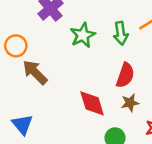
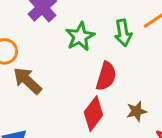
red semicircle: (125, 75) -> (106, 76), moved
red diamond: (92, 103) -> (93, 114), turned 56

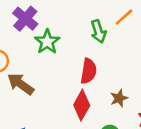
green star: (80, 37) -> (47, 42), moved

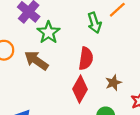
brown arrow: (21, 84) -> (36, 60), moved

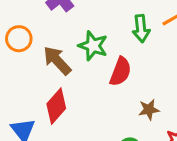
green star: (48, 32) -> (93, 46), moved, turned -30
red diamond: (80, 89) -> (56, 106), moved

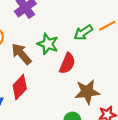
green arrow: (141, 29) -> (83, 33), turned 60
brown star: (149, 110) -> (87, 92), size x1.6

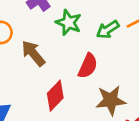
green star: (48, 44) -> (69, 23), moved
red diamond: (20, 87) -> (55, 96), moved

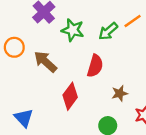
brown star: (111, 100) -> (120, 93), size x0.6

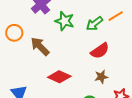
red semicircle: (95, 66) -> (100, 51), moved, turned 36
red diamond: (70, 96) -> (59, 77), turned 75

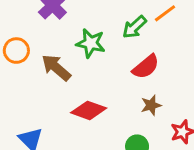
green star: (65, 21) -> (91, 43), moved

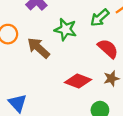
red semicircle: (146, 67) -> (108, 49), turned -100
red diamond: (89, 110) -> (78, 81), moved

